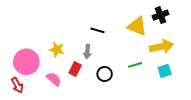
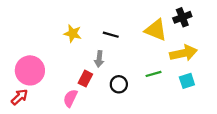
yellow star: (57, 50) -> (73, 33), moved
pink semicircle: (54, 79) -> (70, 98), moved, turned -105
red arrow: (17, 85) -> (20, 97), turned -105

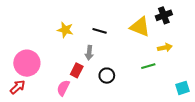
yellow arrow: (184, 53) -> (165, 48), size x0.6
green line: (153, 74) -> (148, 66), moved
cyan square: (187, 81) -> (182, 88), moved

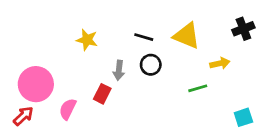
black cross: (164, 15) -> (243, 29), moved
black line: (100, 31) -> (144, 37), moved
black circle: (107, 76) -> (151, 65), moved
pink semicircle: (63, 88) -> (68, 109), moved

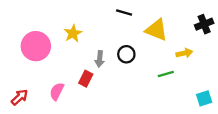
black line: (144, 37) -> (124, 12), moved
yellow star: (87, 40) -> (73, 33), turned 30
pink circle: (36, 84) -> (36, 46), moved

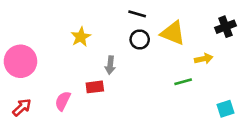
pink circle: (36, 46) -> (20, 61), moved
black circle: (126, 54) -> (140, 39), moved
red rectangle: (86, 79) -> (95, 87), turned 56

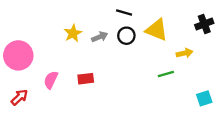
gray arrow: (110, 65) -> (100, 37), moved, turned -119
pink semicircle: (63, 101) -> (51, 80), moved

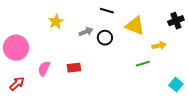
yellow star: (73, 33) -> (56, 22), moved
black circle: (126, 36) -> (105, 38), moved
cyan square: (204, 98) -> (176, 85), turned -32

